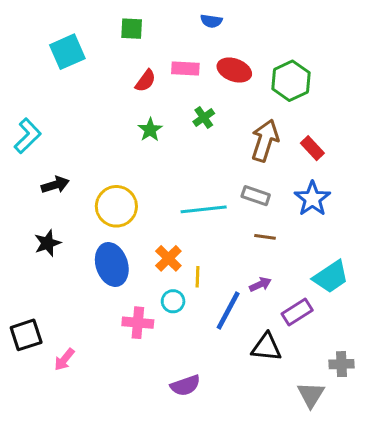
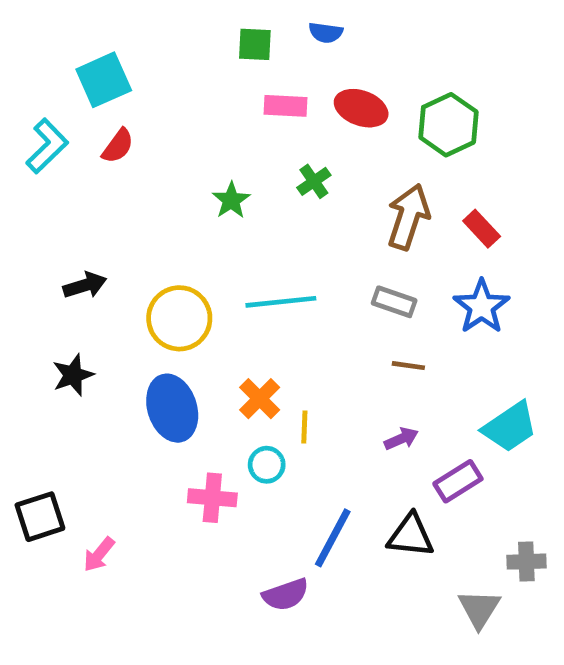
green square: (132, 29) -> (255, 44), moved
red semicircle: (145, 81) -> (118, 146), moved
cyan L-shape: (28, 136) -> (47, 146), moved
cyan line: (204, 209) -> (281, 302), moved
blue line: (228, 310) -> (333, 538), moved

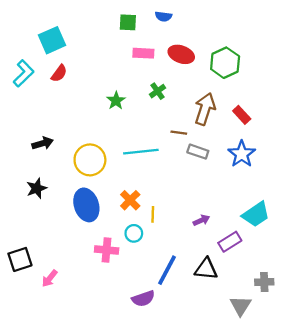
brown line: (408, 366) -> (179, 133), moved

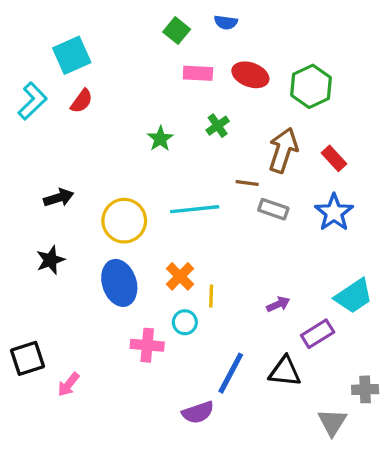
green square: (128, 22) -> (177, 31), turned 36

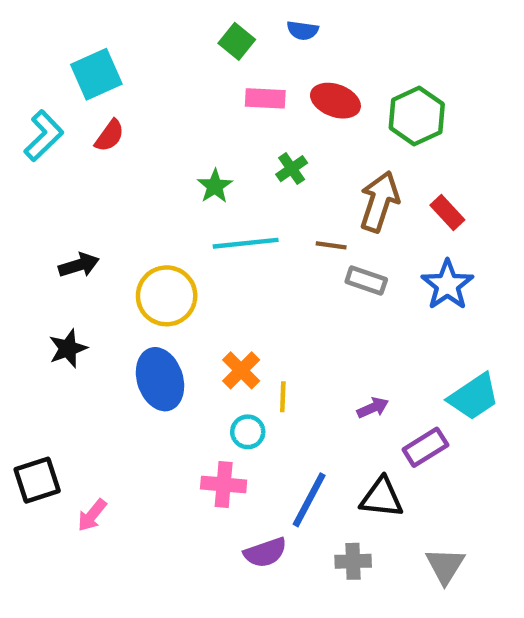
cyan line: (195, 209) -> (246, 243), moved
pink cross: (147, 345) -> (224, 484), moved
gray cross: (365, 389) -> (353, 561), moved

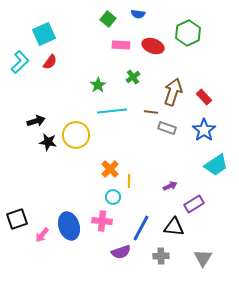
green hexagon: (417, 116) -> (188, 33), moved
black star: (68, 348) -> (48, 142), moved, turned 30
blue ellipse: (160, 379) -> (69, 226), moved
cyan trapezoid: (474, 397) -> (216, 165), moved

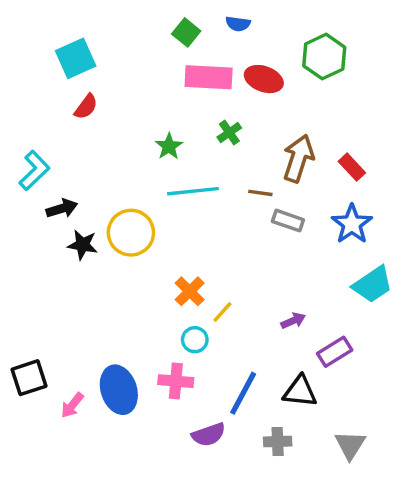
pink rectangle: (121, 45) -> (209, 77), size x1.5
cyan L-shape: (20, 62) -> (34, 171), moved
yellow line: (129, 181) -> (222, 312), turned 40

